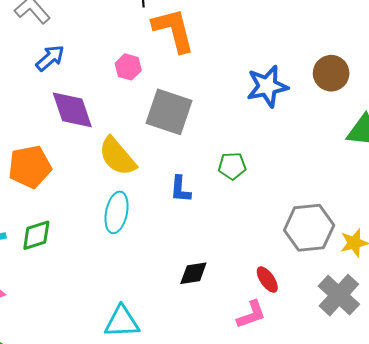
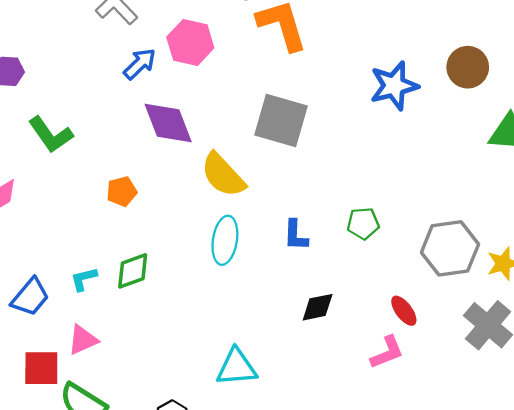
pink hexagon: (128, 67) -> (190, 43), moved, size x1.5
green pentagon: (232, 166) -> (363, 223), moved
orange pentagon: (30, 167) -> (122, 191), size x0.6
blue L-shape: (180, 189) -> (296, 235), moved

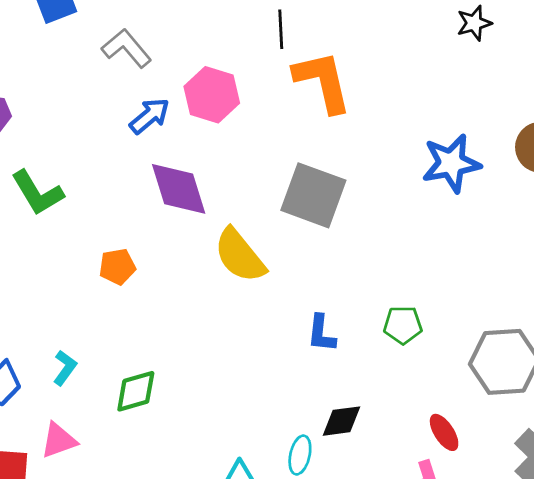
cyan ellipse: (225, 240) -> (300, 455), moved, size x0.7
green diamond: (133, 271) -> (136, 391), moved
cyan L-shape: (84, 279) -> (65, 368), turned 136

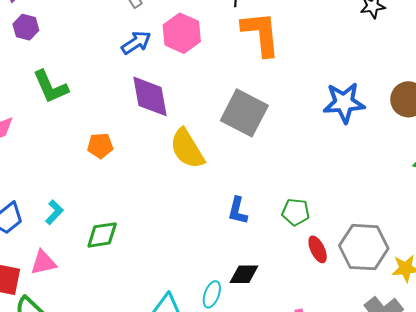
red ellipse: (444, 432) -> (318, 249), moved

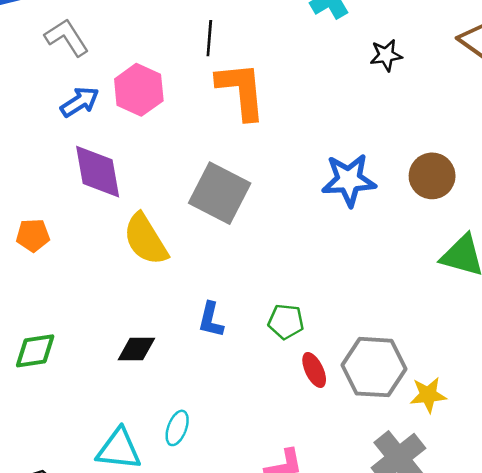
black diamond: (244, 274) -> (136, 349), moved

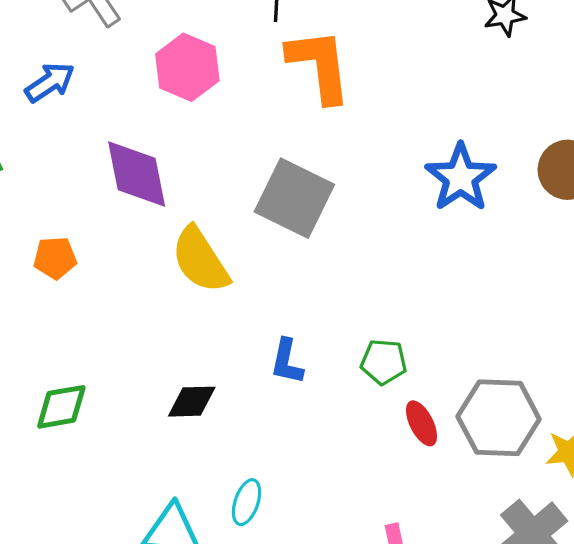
blue arrow: (80, 102) -> (50, 82), moved
blue star: (349, 180) -> (461, 178), turned -30

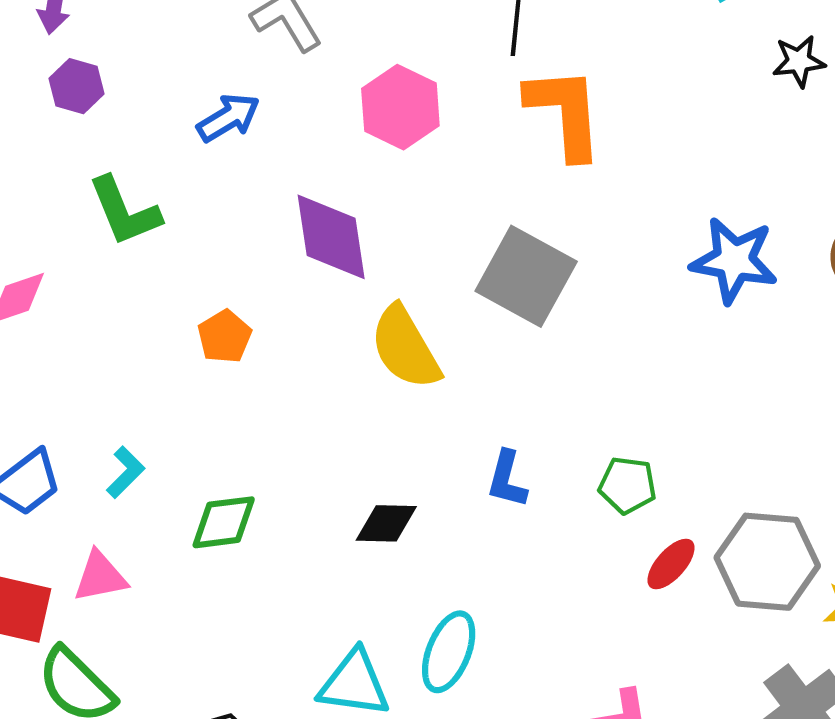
blue star: (461, 178) -> (734, 260), turned -30
orange pentagon: (55, 258) -> (225, 337), turned -30
red ellipse: (421, 423) -> (671, 564), turned 66
cyan ellipse: (247, 502) -> (449, 652), size x1.4

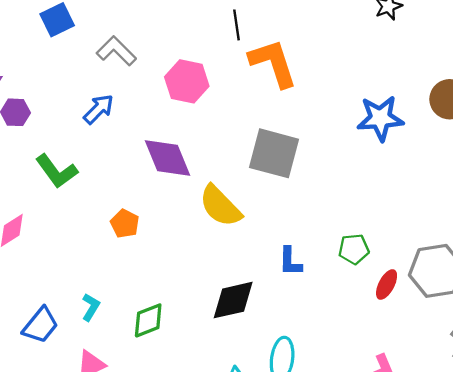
black diamond: (386, 523) -> (233, 300), size x1.4

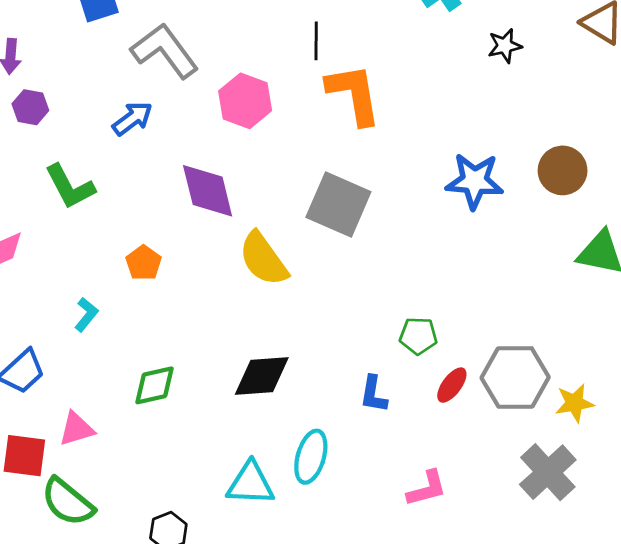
gray L-shape: (116, 51) -> (165, 51), size x1.4
blue L-shape: (290, 261) -> (373, 394), moved
cyan L-shape: (91, 307) -> (86, 315), moved

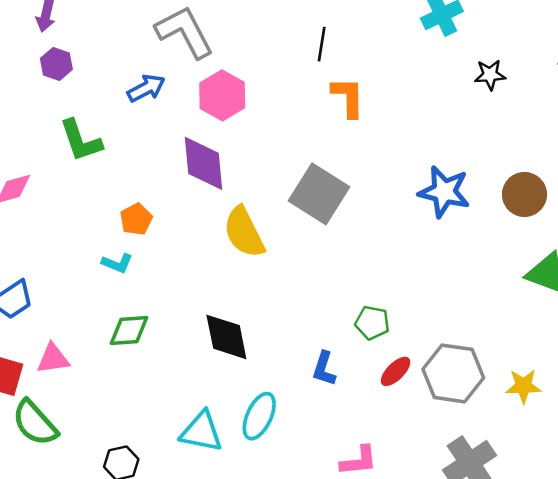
orange L-shape: (354, 94) -> (348, 97), size x0.7
pink hexagon: (245, 101) -> (222, 95), moved
cyan L-shape: (86, 315) -> (117, 263), moved, turned 64
black diamond: (262, 376) -> (226, 337), turned 74
yellow star: (575, 403) -> (523, 386), moved

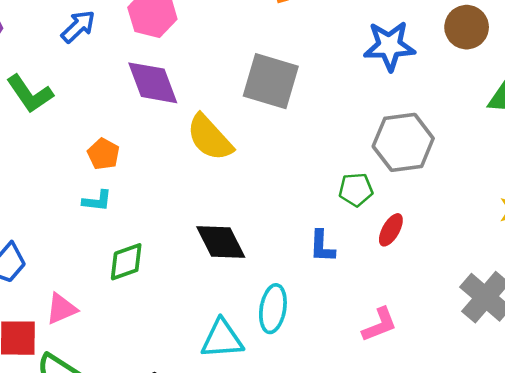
gray hexagon: (453, 373) -> (403, 142), moved

